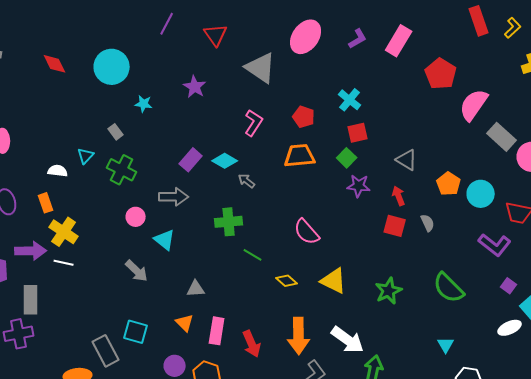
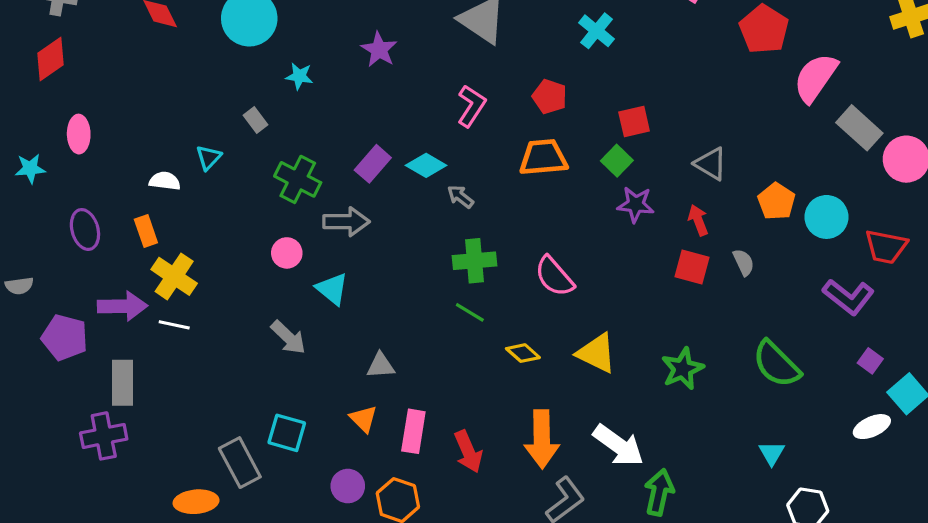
cyan cross: (350, 100) -> (597, 31), moved
green cross: (122, 170) -> (298, 179), moved
green cross: (229, 222) -> (474, 261), moved

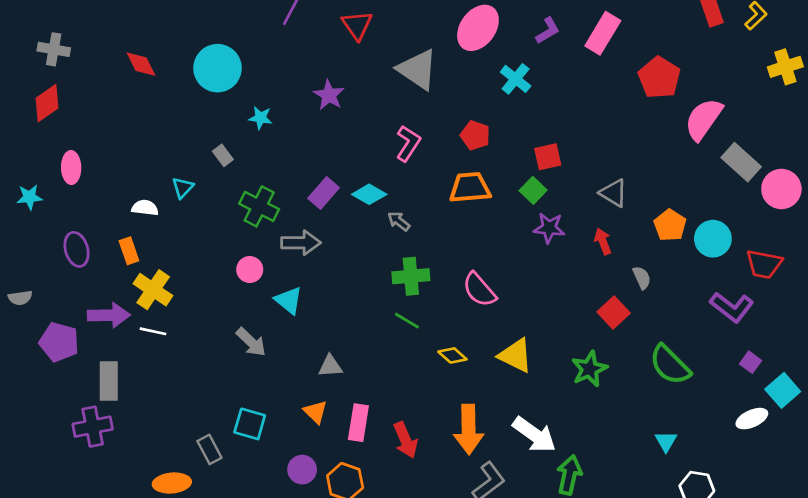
red square: (692, 267) -> (614, 313), moved, turned 32
gray rectangle: (240, 463) -> (209, 449), size x0.7

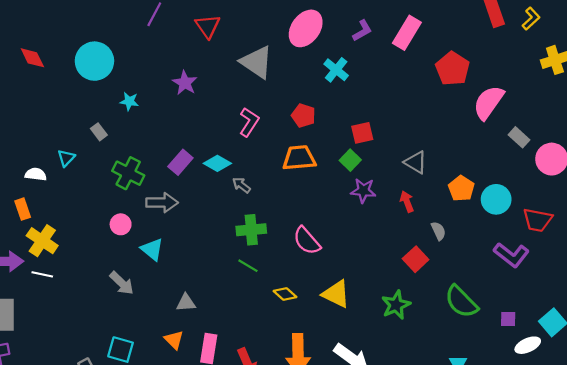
gray rectangle: (741, 162) -> (519, 137), size x0.7
purple square: (751, 362) -> (508, 319), moved, turned -35

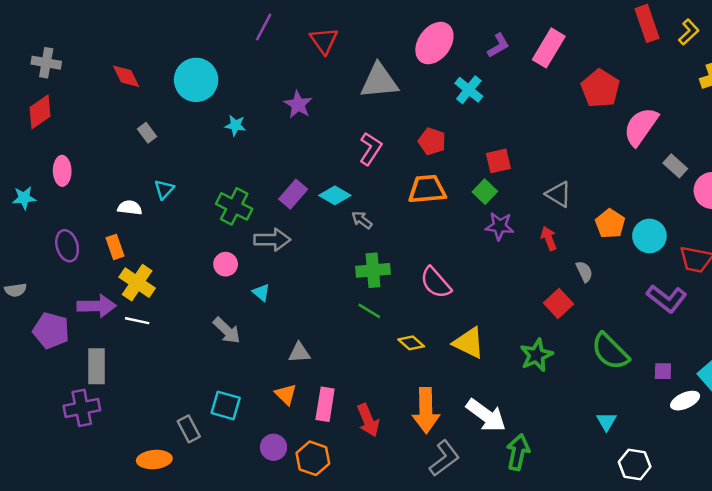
gray triangle: (257, 62) -> (379, 81), turned -39
gray rectangle: (99, 132) -> (147, 133), moved
cyan triangle: (152, 249) -> (261, 292), size x0.7

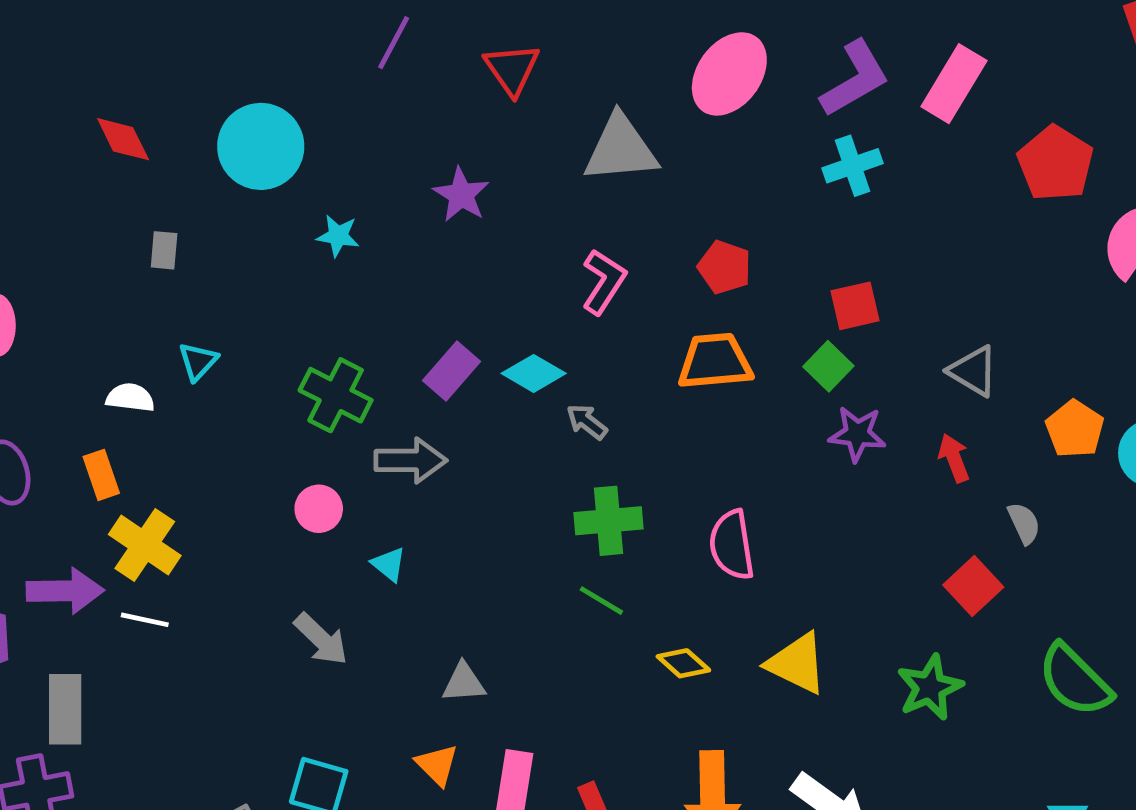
purple L-shape: (498, 45) -> (855, 79), size x1.6
cyan cross: (469, 90) -> (853, 166), moved, turned 32
gray rectangle: (147, 133) -> (164, 250), turned 42
pink semicircle: (436, 283) -> (732, 545), turned 32

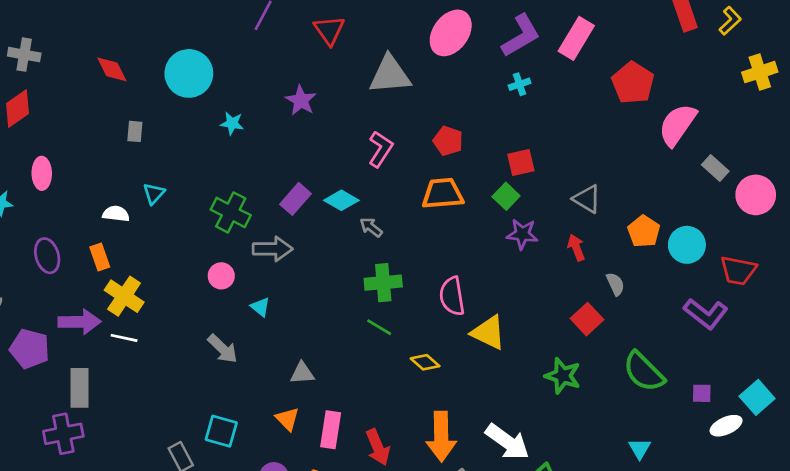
cyan cross: (853, 166) -> (520, 84), size x0.7
yellow triangle: (797, 663) -> (488, 333), moved
green star: (930, 687) -> (563, 376), turned -30

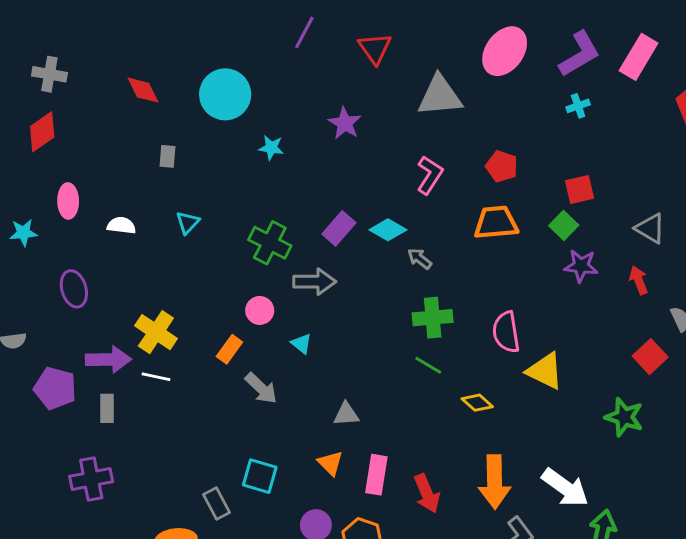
white semicircle: (116, 214) -> (121, 225), moved
orange rectangle: (100, 257) -> (229, 349), moved, turned 55
gray rectangle: (80, 388) -> (107, 408), moved, size x0.7

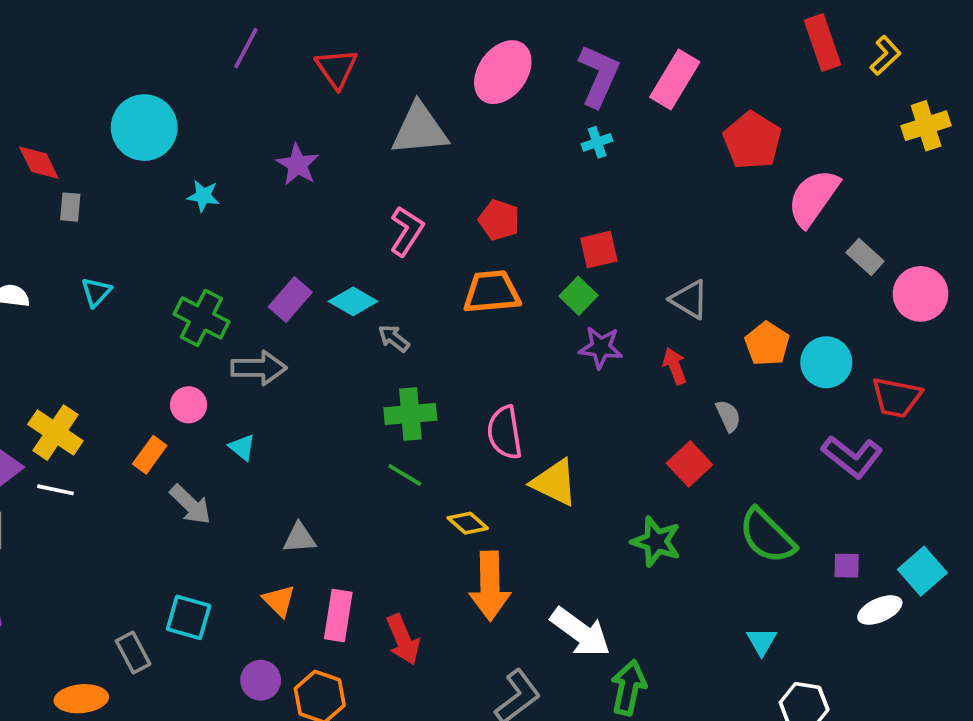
purple L-shape: (580, 54) -> (599, 76), turned -36
red diamond: (143, 90) -> (39, 163), moved
orange arrow: (495, 482) -> (490, 586), moved

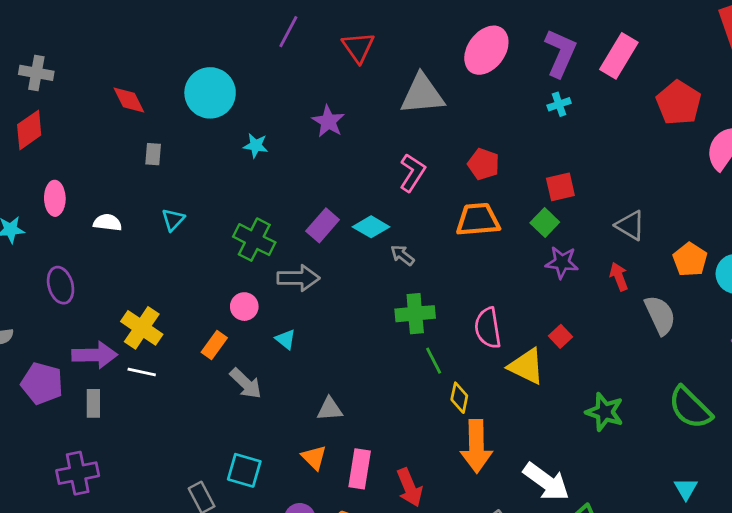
red diamond: (39, 163) -> (129, 100), moved
gray semicircle: (728, 416) -> (660, 315), size x1.6
red square: (689, 464) -> (560, 336), moved, size x0.7
green line: (405, 475) -> (434, 361), moved, turned 32
yellow diamond: (468, 523) -> (459, 398), turned 60

